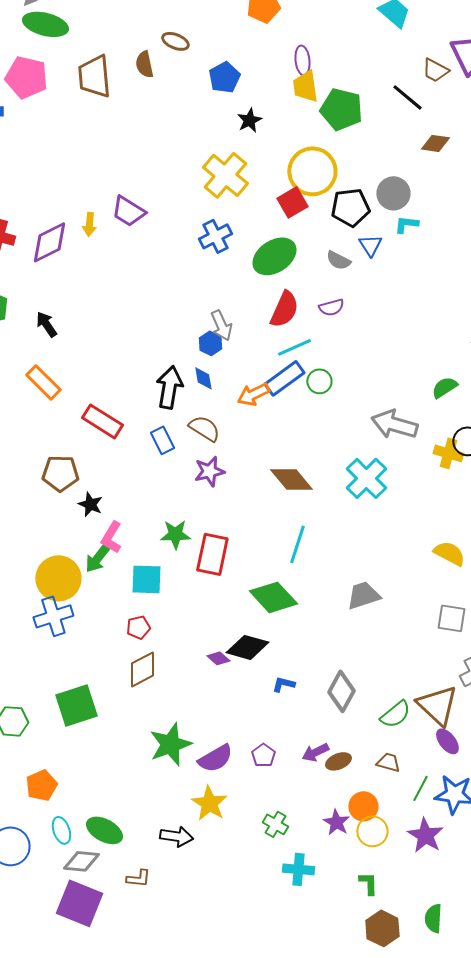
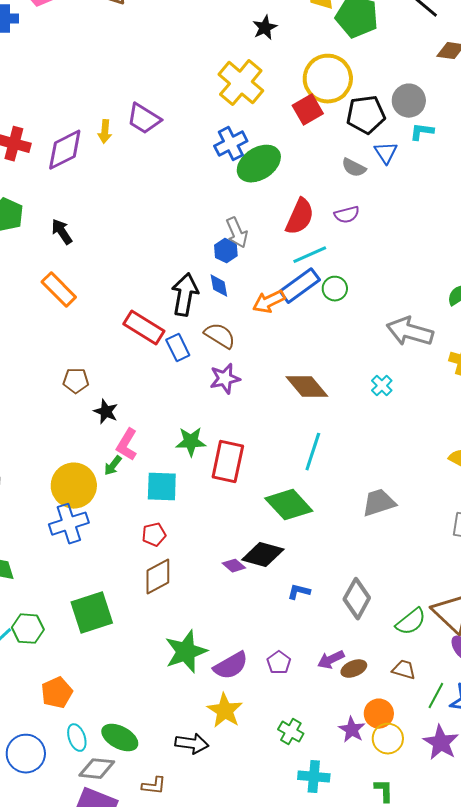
green ellipse: (274, 256) -> (259, 164), moved
red rectangle: (102, 421) -> (144, 328), moved
brown pentagon: (60, 473) -> (76, 381), size x0.7
cyan cross: (366, 478) -> (382, 386), size x0.5
green arrow: (97, 558) -> (113, 466), size x0.7

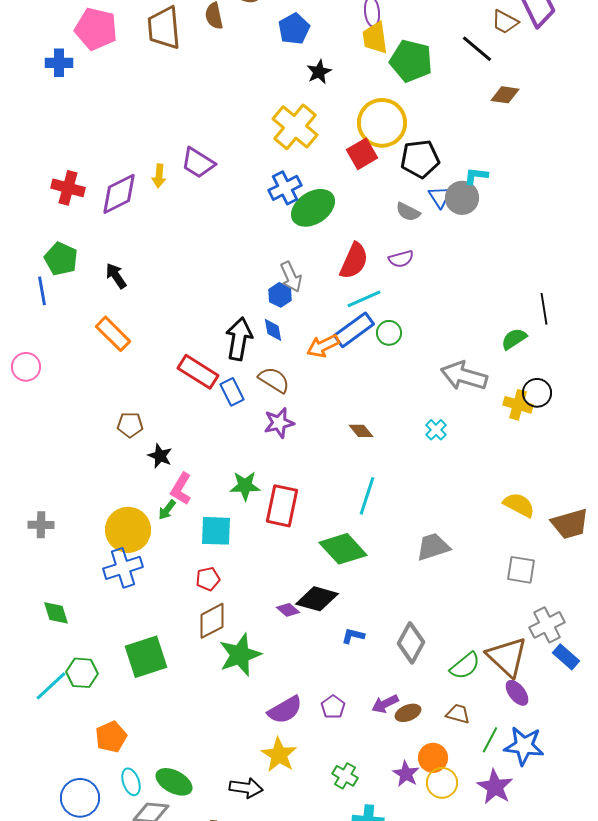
gray circle: (409, 101) -> (462, 198), moved
brown diamond: (307, 387) -> (361, 431), size x0.6
green star: (186, 652) -> (240, 655), moved

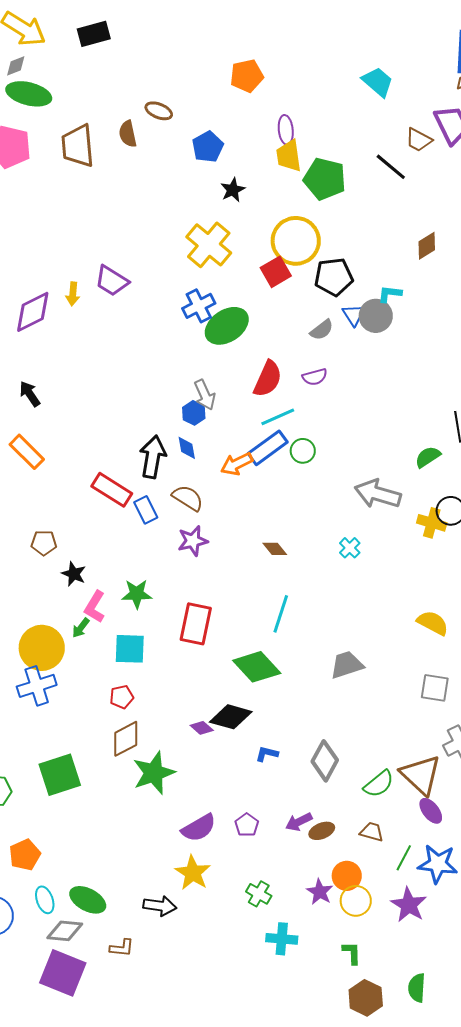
brown diamond: (505, 95) -> (427, 246), moved, turned -40
gray semicircle: (408, 212) -> (322, 330), turned -65
green star: (245, 486) -> (137, 594), moved

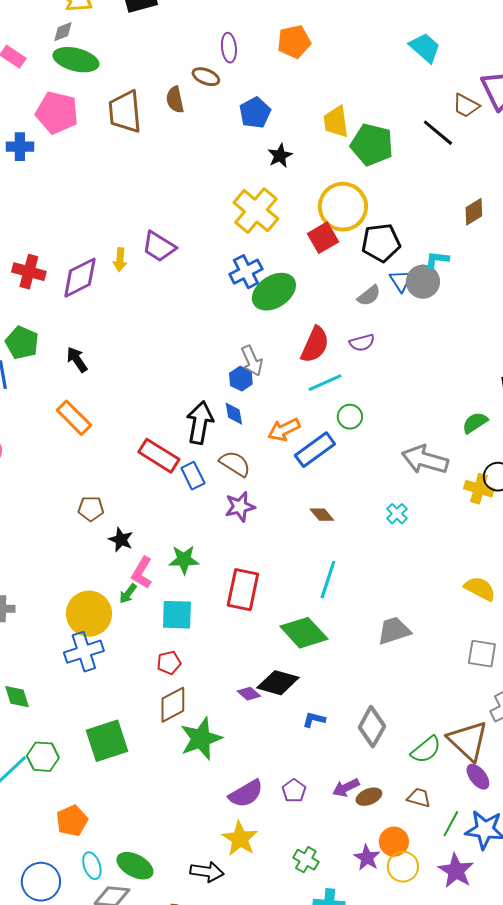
purple ellipse: (286, 130) -> (229, 48), moved
blue rectangle: (268, 448) -> (315, 450), moved

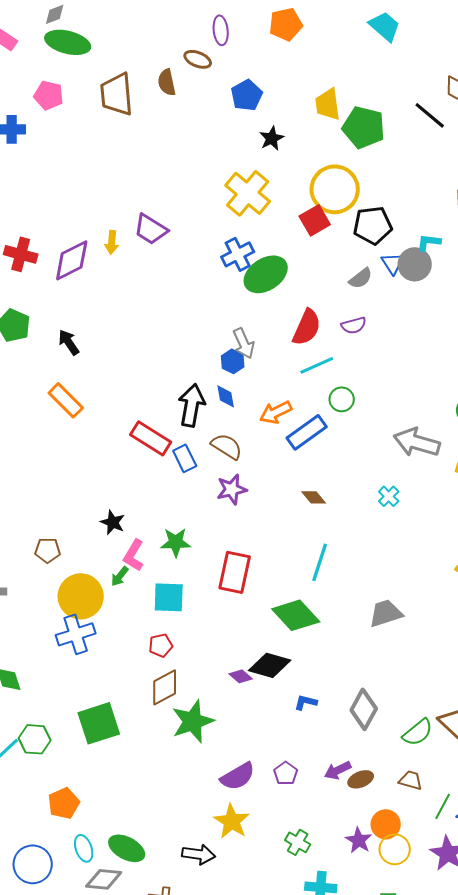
cyan trapezoid: (425, 48) -> (385, 26), moved
pink pentagon: (57, 113) -> (49, 95), size x0.7
brown pentagon: (91, 509) -> (48, 550), moved

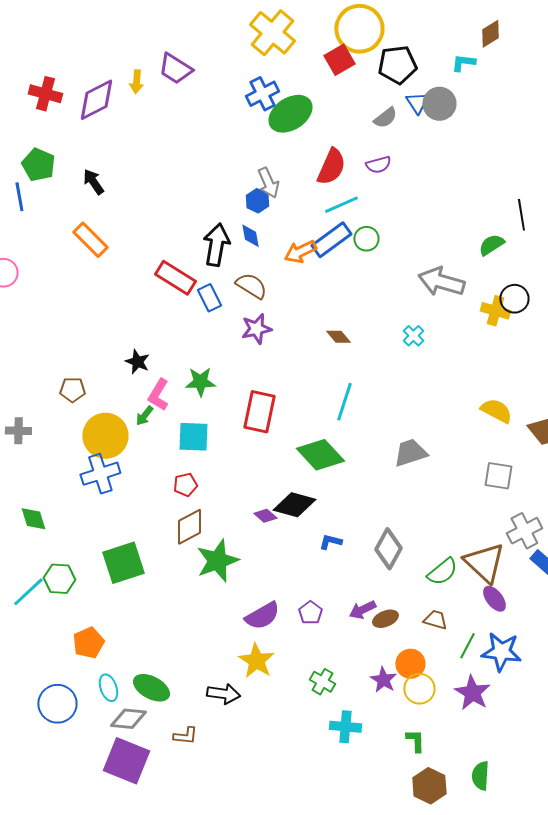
cyan L-shape: (429, 242) -> (463, 63), moved
blue rectangle: (307, 432) -> (331, 240), moved

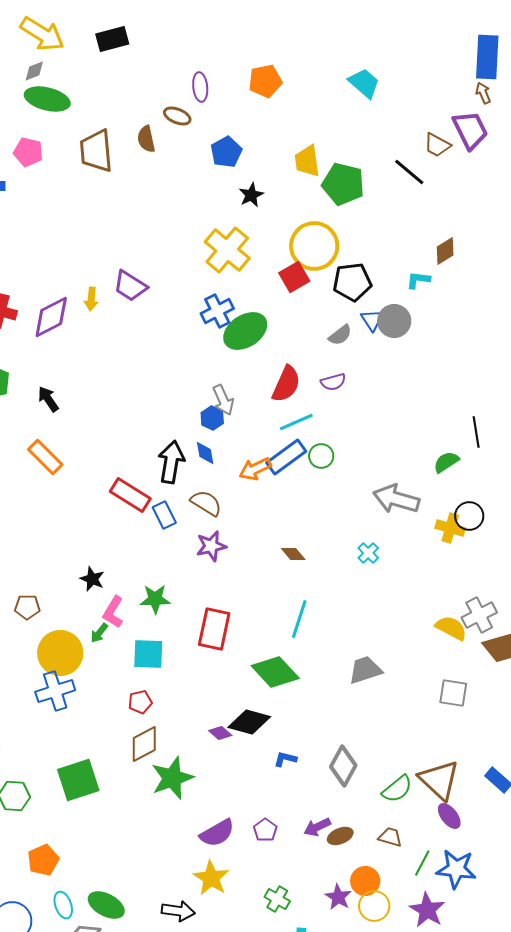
gray cross: (524, 531) -> (479, 615), moved

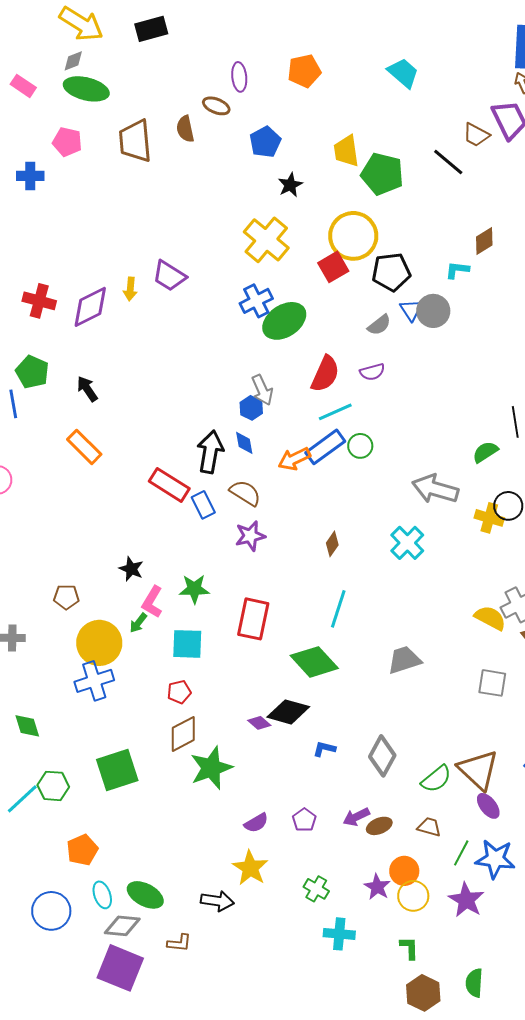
cyan cross: (368, 553) -> (407, 543), size x1.6
brown diamond: (293, 554) -> (332, 544), turned 75
purple semicircle: (217, 833) -> (256, 823), size x0.7

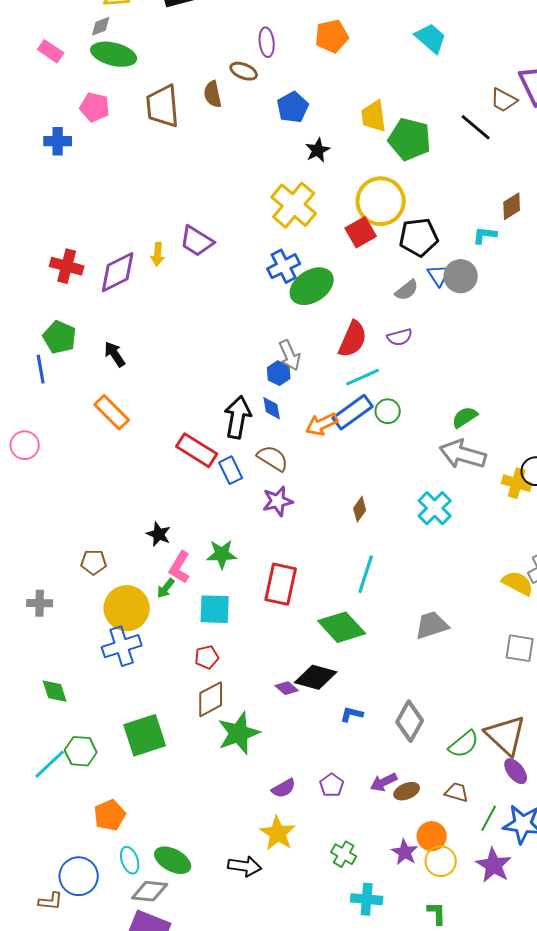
green semicircle: (485, 452) -> (465, 417), moved
brown L-shape: (179, 943) -> (51, 901), moved

